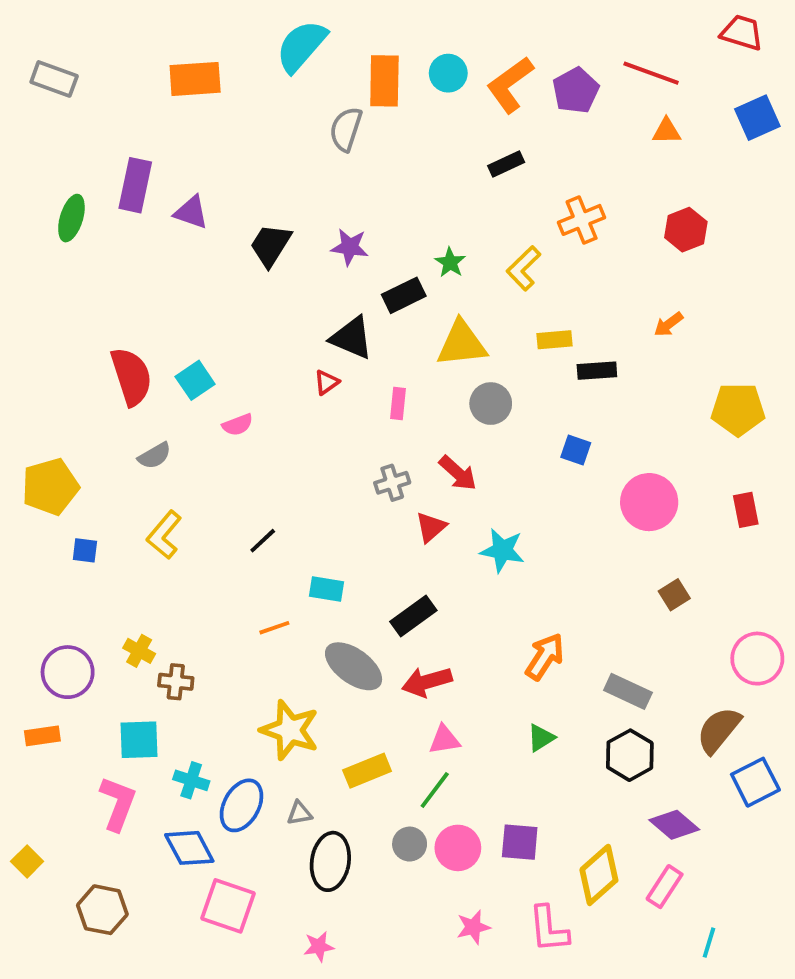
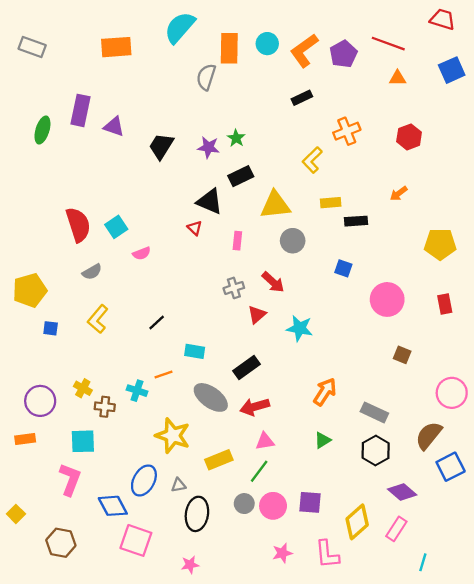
green star: (450, 262) -> (236, 138), moved
red triangle: (326, 382) -> (195, 228), turned -42
brown square: (674, 595) -> (402, 355), turned -36
cyan cross: (191, 780) -> (137, 391), moved

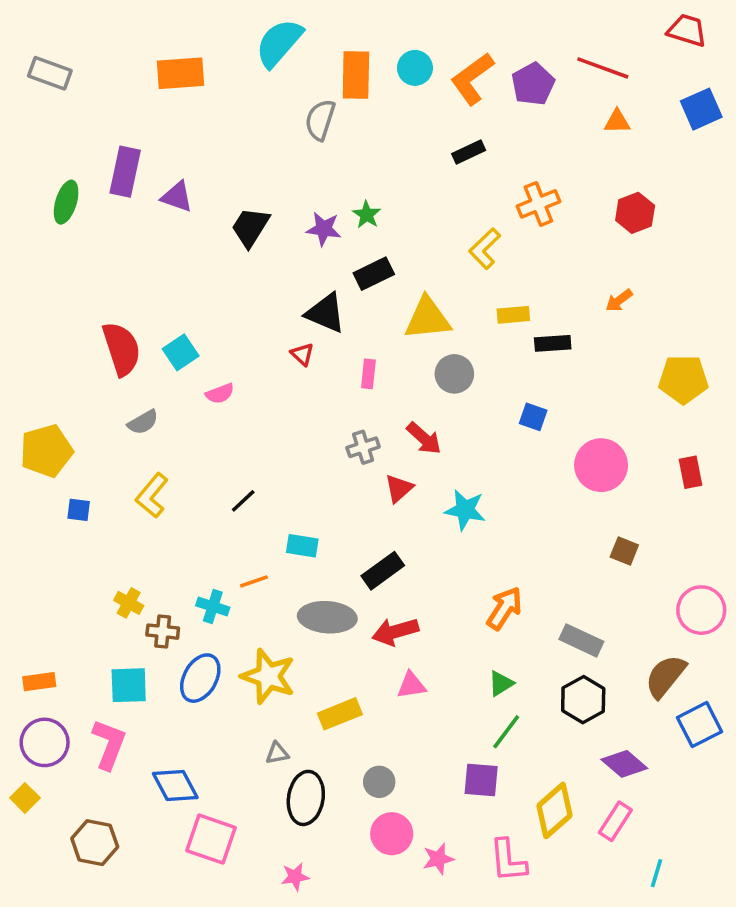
gray ellipse: (211, 397) -> (327, 617), turned -32
purple circle: (40, 401) -> (45, 742), moved
green line: (259, 471) -> (506, 732), moved
blue ellipse: (144, 480) -> (200, 678), moved
pink circle: (273, 506) -> (392, 834), moved

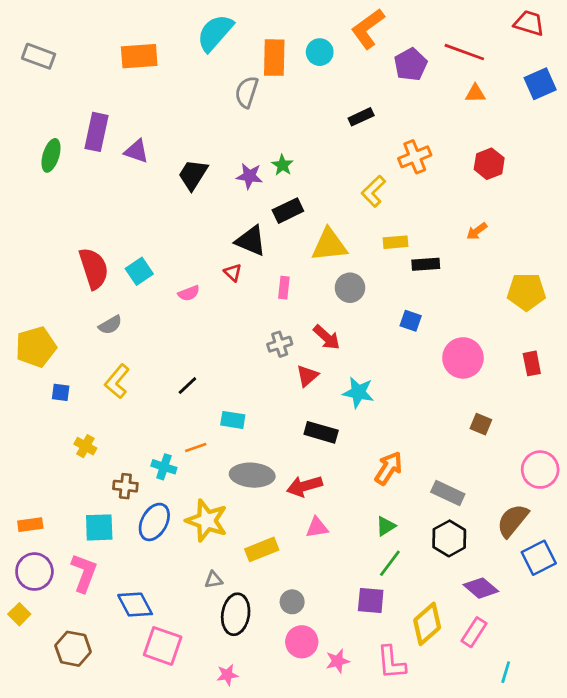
orange L-shape: (472, 79) -> (368, 29), moved
pink semicircle: (220, 394) -> (189, 293), moved
black rectangle: (383, 571) -> (321, 432), moved, turned 52
yellow cross: (129, 603) -> (85, 446), moved

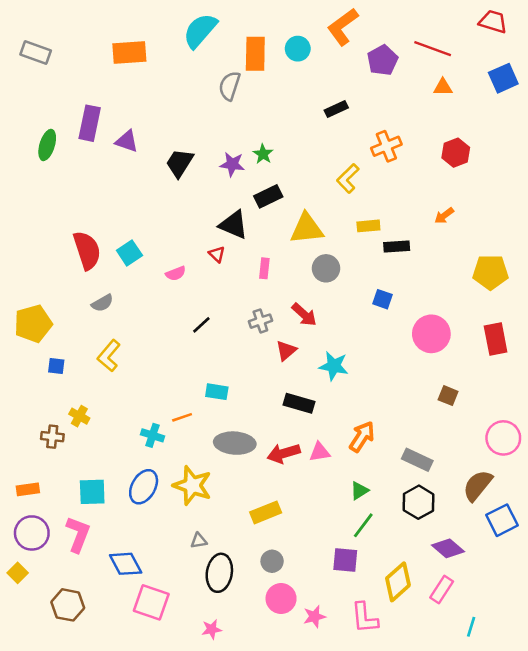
red rectangle: (532, 363) -> (496, 339), size x1.4
black line: (187, 386) -> (201, 325), moved
brown cross: (125, 486) -> (52, 437), moved
pink triangle: (317, 527) -> (320, 452), moved
yellow rectangle: (262, 549) -> (266, 512), moved

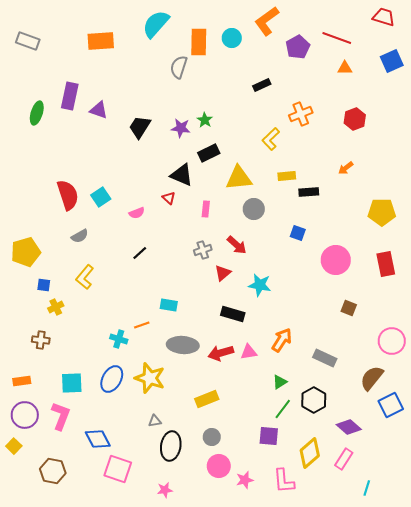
black line: (201, 325) -> (140, 253), moved
yellow cross: (79, 416) -> (56, 307), moved, turned 35
black hexagon: (418, 502) -> (314, 400), moved

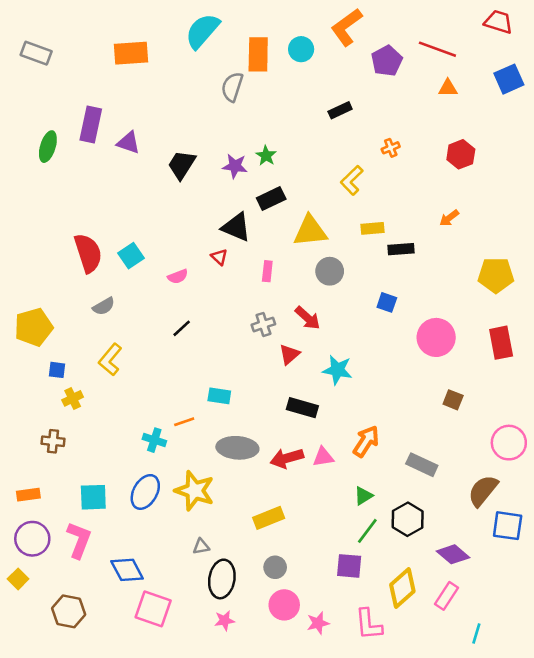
orange cross: (301, 114) -> (391, 148), size x0.6
blue square: (391, 405) -> (508, 526), turned 35
pink star: (165, 490) -> (224, 621), moved

